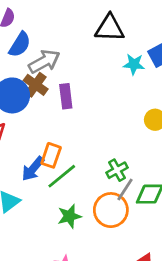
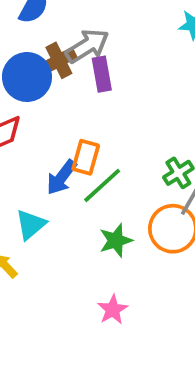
gray arrow: (44, 61) -> (87, 46), moved
brown cross: (36, 85) -> (59, 60), turned 30

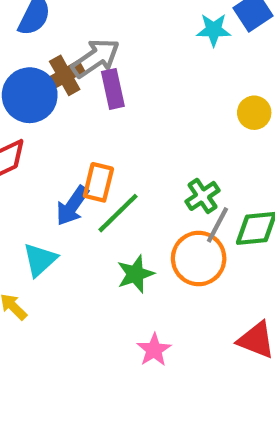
pink star: (113, 310) -> (154, 350), moved

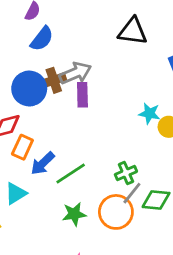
cyan star: (214, 30) -> (149, 113), moved
orange rectangle: (98, 182) -> (22, 147), moved

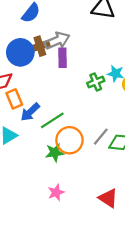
orange rectangle: (22, 147) -> (14, 99), turned -48
green cross: (126, 173) -> (96, 82), moved
orange circle: (116, 212) -> (69, 140), moved

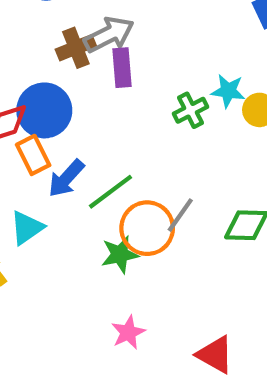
blue circle: (20, 52) -> (44, 110), moved
gray line: (101, 137) -> (180, 215), moved
red triangle: (108, 198) -> (215, 355), moved

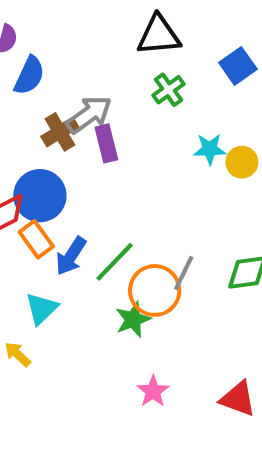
green cross: (191, 110) -> (169, 90), moved

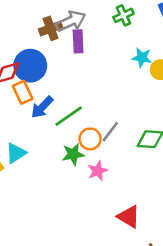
orange circle: (155, 290) -> (90, 139), size x0.7
cyan triangle: (42, 309) -> (16, 153), moved
pink star: (153, 391) -> (98, 171), moved

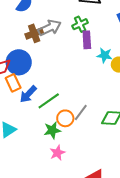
green cross: (123, 15) -> (80, 24), moved
purple rectangle: (78, 41) -> (87, 40), moved
pink star: (98, 171) -> (57, 153), moved

